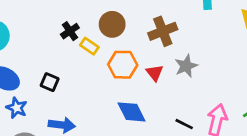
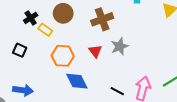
orange hexagon: (123, 65) -> (63, 56), moved
black square: (50, 82) -> (20, 50), moved

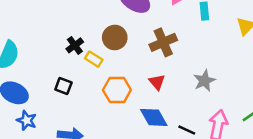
gray star: (120, 46) -> (204, 81), moved
blue diamond: (77, 81) -> (154, 117), moved

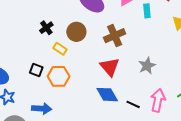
black cross: (75, 45) -> (46, 28), moved
red triangle: (157, 82) -> (110, 67), size x1.5
orange hexagon: (117, 90) -> (59, 76), moved

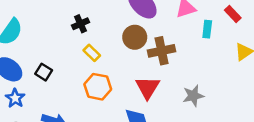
brown circle: (76, 32) -> (135, 37), moved
black square: (36, 70) -> (44, 72), moved
orange hexagon: (59, 76) -> (98, 87), moved

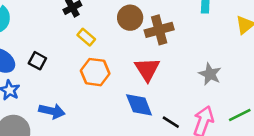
gray star: (193, 96) -> (210, 74), moved, turned -30

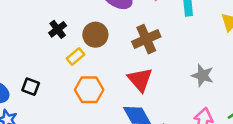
brown circle: (130, 18) -> (95, 35), moved
yellow rectangle: (86, 37) -> (75, 57), turned -72

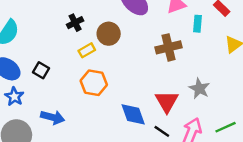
brown cross: (146, 39) -> (169, 47), moved
red triangle: (140, 80) -> (167, 101), moved

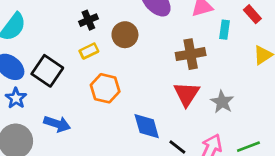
yellow rectangle: (87, 50) -> (89, 51), moved
black square: (41, 70) -> (47, 71), size x1.6
red triangle: (167, 101) -> (186, 94), moved

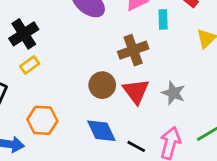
black cross: (88, 20) -> (24, 34), size x1.5
brown circle: (125, 35) -> (102, 85), moved
orange hexagon: (105, 88) -> (42, 120), moved

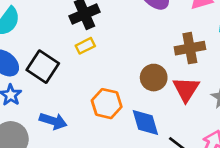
orange hexagon: (42, 120) -> (107, 104), moved

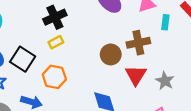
brown circle: (154, 78) -> (111, 54), moved
orange hexagon: (107, 104) -> (54, 77), moved

